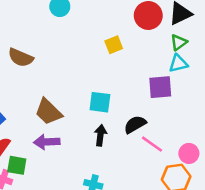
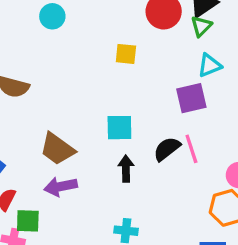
green triangle: (179, 42) -> (201, 26), moved
yellow square: (114, 45) -> (126, 54), turned 36
pink line: (152, 144) -> (191, 149), moved, turned 45

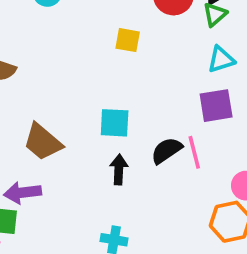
purple square: (191, 98) -> (216, 106), moved
purple arrow: (61, 187) -> (23, 193), moved

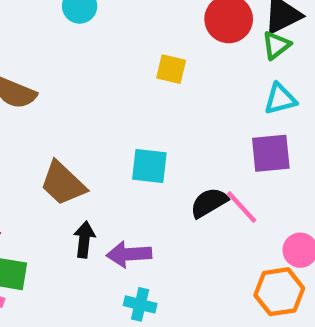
pink line: (194, 152) -> (242, 207), turned -32
black arrow: (119, 169) -> (84, 239), moved
purple arrow: (23, 193) -> (129, 254), moved

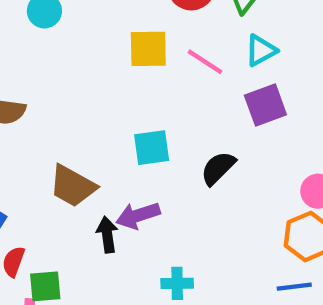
yellow square: (171, 69) -> (148, 49), size x1.4
pink line: (242, 207) -> (205, 62), moved
purple arrow: (129, 254) -> (138, 215), moved

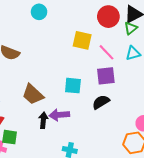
purple square: (265, 105) -> (106, 76), moved

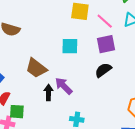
cyan square: (73, 86) -> (70, 46), moved
purple arrow: (59, 115) -> (64, 86), turned 54

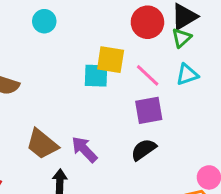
cyan square: (70, 46) -> (96, 76), moved
purple arrow: (64, 86) -> (84, 149), moved

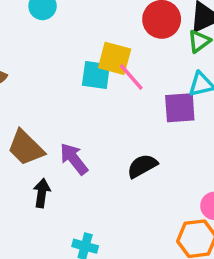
pink line: (148, 75) -> (131, 77), moved
purple square: (149, 110) -> (180, 108), moved

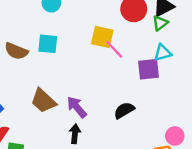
cyan square: (96, 75) -> (48, 44), moved
black arrow: (42, 193) -> (75, 134), moved

